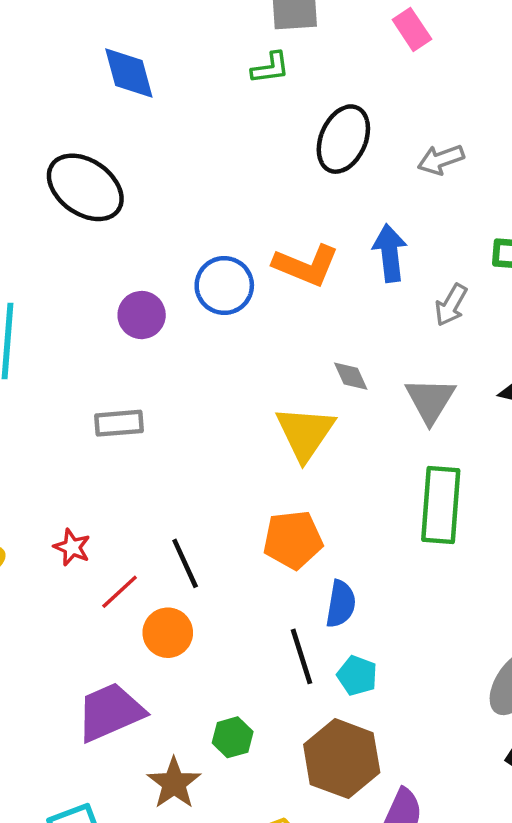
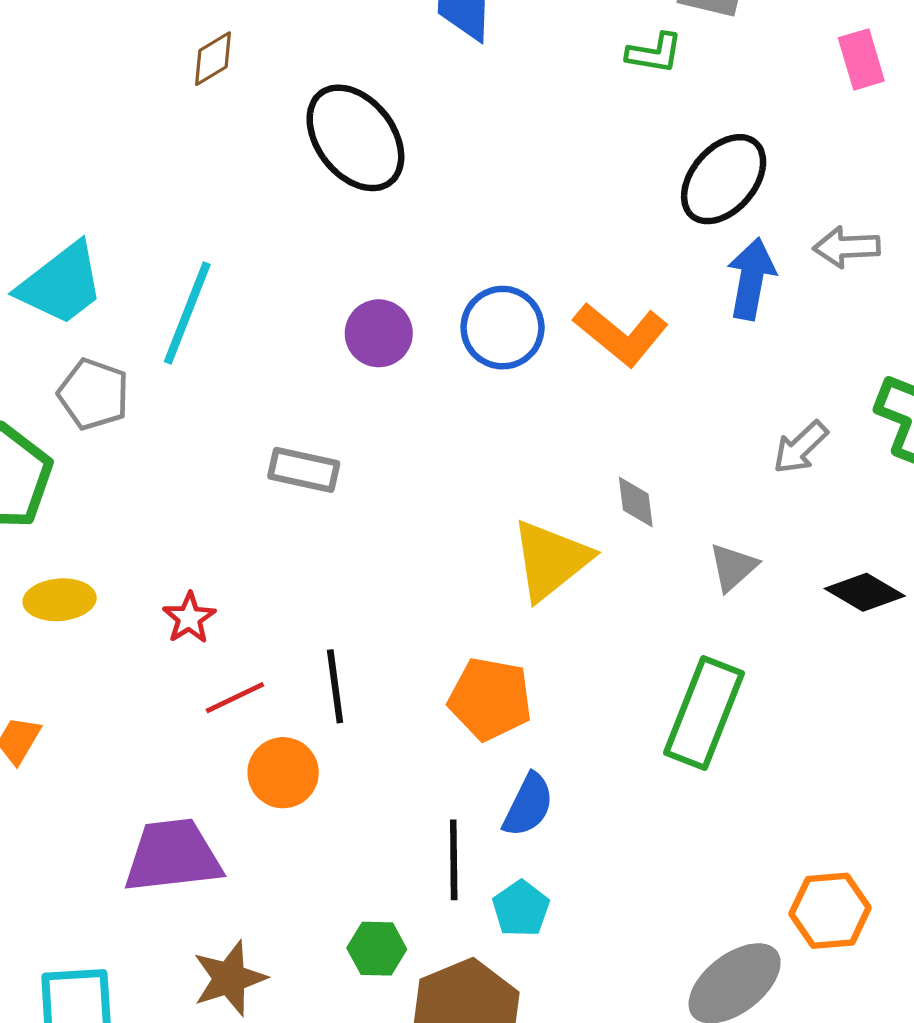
blue arrow: (390, 253) -> (751, 279), moved
gray triangle: (430, 400) -> (733, 567), size x0.7
green hexagon: (233, 737) -> (377, 949), moved

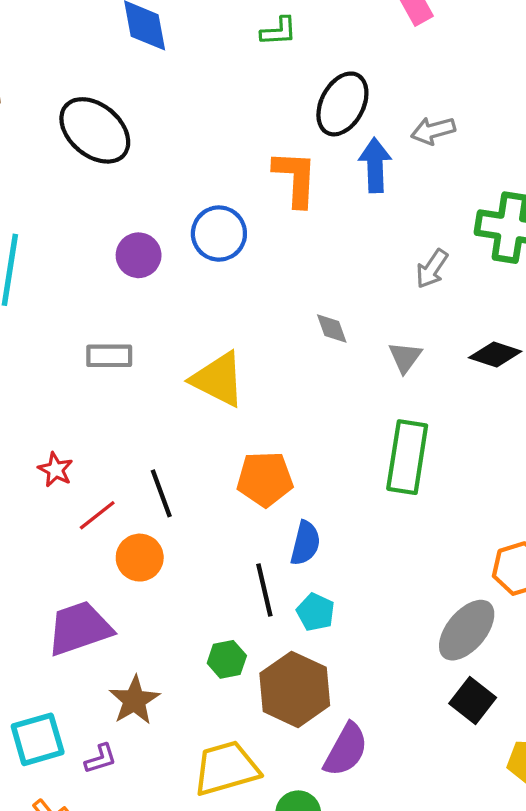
orange L-shape: (621, 334) -> (295, 178), moved, turned -114
yellow triangle: (551, 560) -> (218, 379), moved, turned -42

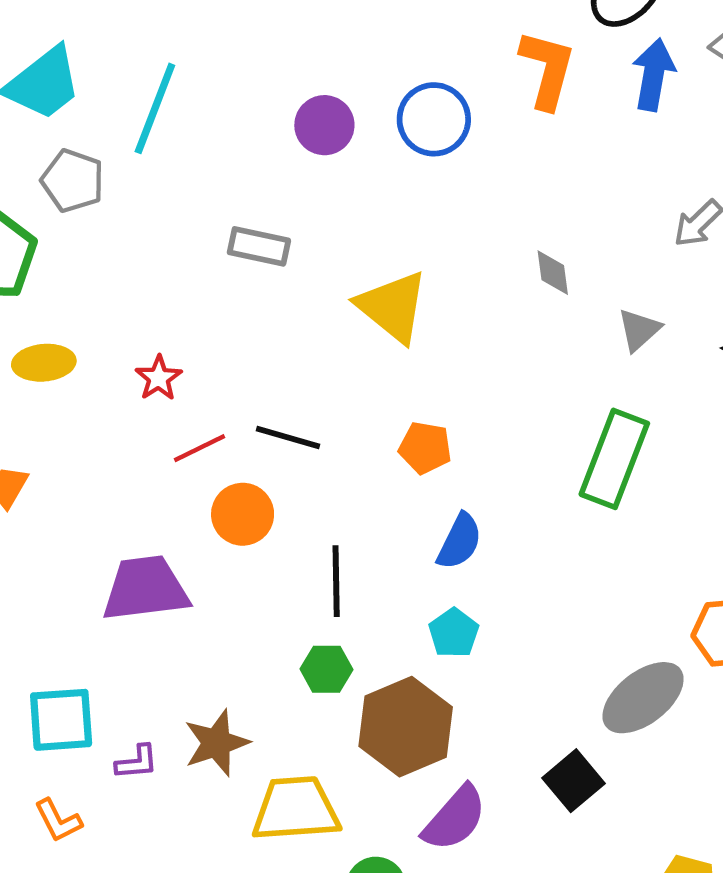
orange pentagon: (265, 479) -> (425, 448), size x0.7
black line: (161, 493) -> (288, 438), turned -66
black line: (264, 590) -> (336, 581), moved
brown star: (134, 700) -> (216, 743), moved
black square: (473, 700) -> (573, 781), moved

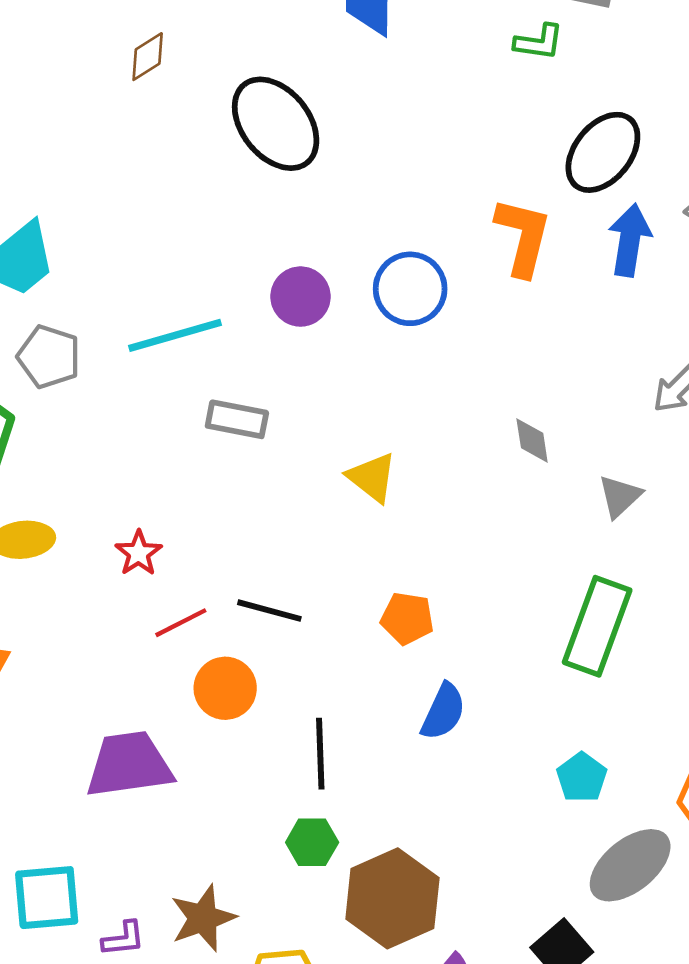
cyan line: (155, 108) -> (175, 335), moved, turned 54
yellow triangle: (393, 307) -> (372, 477), size x0.7
cyan pentagon: (454, 633) -> (582, 777), moved

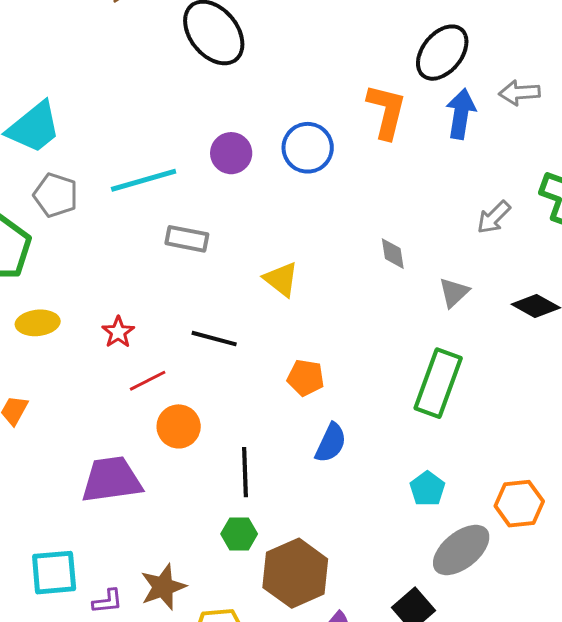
black line: (269, 611) -> (214, 339), moved

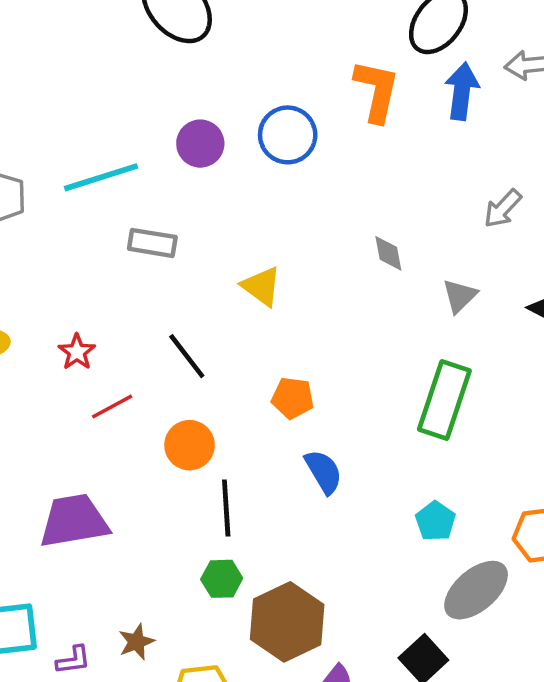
black line: (214, 339) -> (187, 356), turned 39
orange circle: (179, 426) -> (190, 445), moved
blue semicircle: (331, 443) -> (324, 472), turned -54
brown star: (163, 587) -> (136, 642), size x0.7

